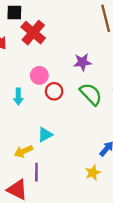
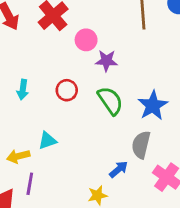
pink circle: (39, 75) -> (86, 40), moved

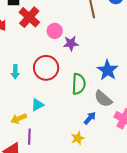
red circle: (67, 90) -> (46, 68), size x1.6
green semicircle: (110, 101) -> (79, 84), moved, turned 45
gray semicircle: (141, 145) -> (103, 99), turned -54

